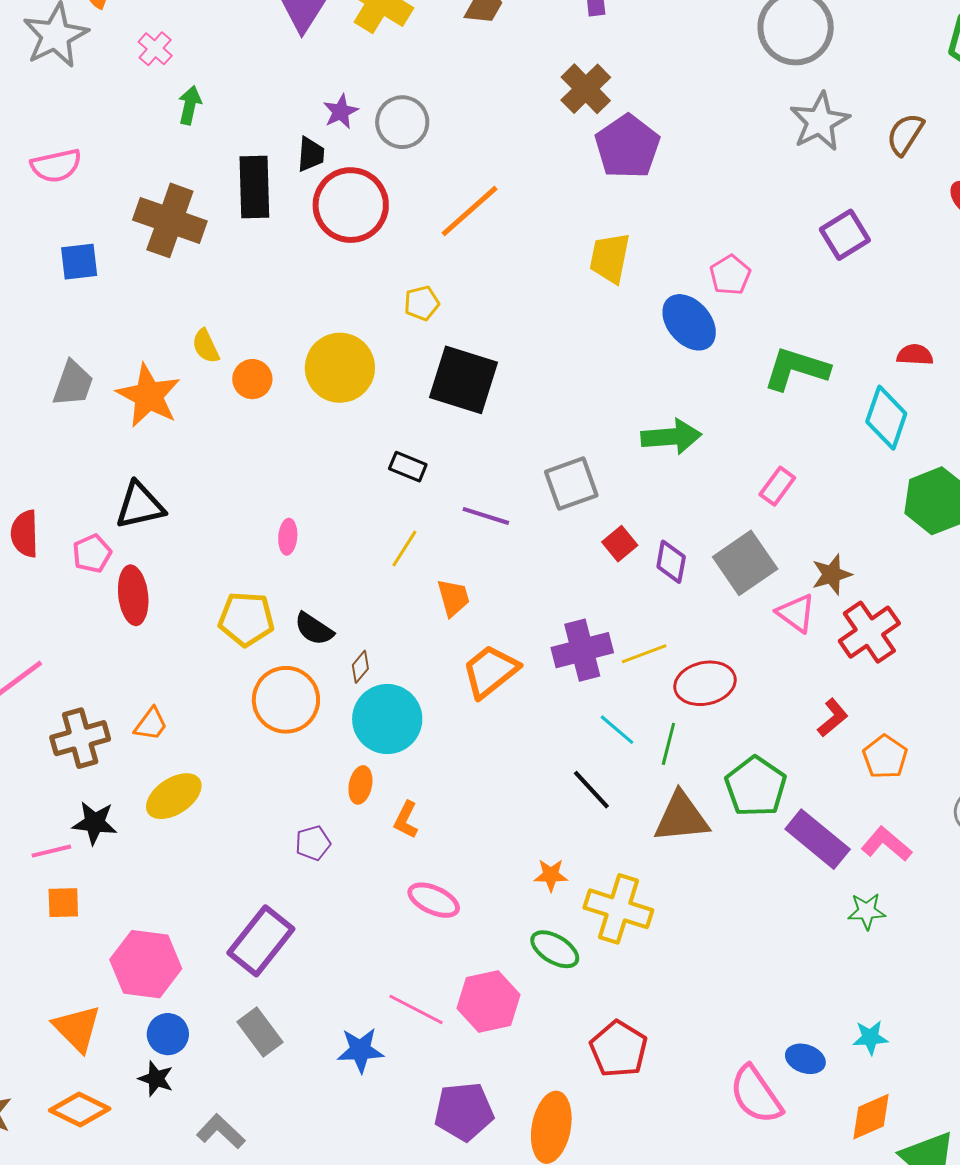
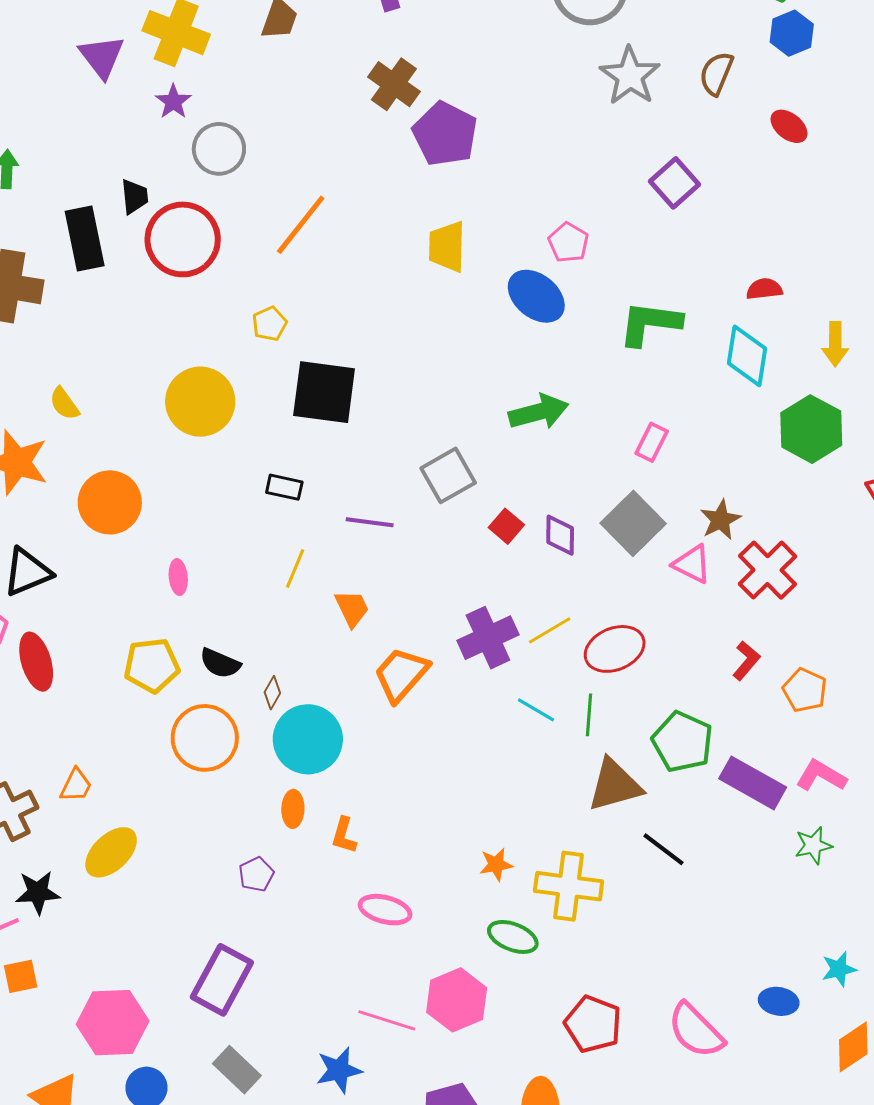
purple star: (341, 112) -> (173, 102), moved
orange circle: (252, 379) -> (110, 502), moved, size x1.6
black line: (591, 790) -> (664, 849), moved
pink semicircle: (756, 1095) -> (696, 1031), moved

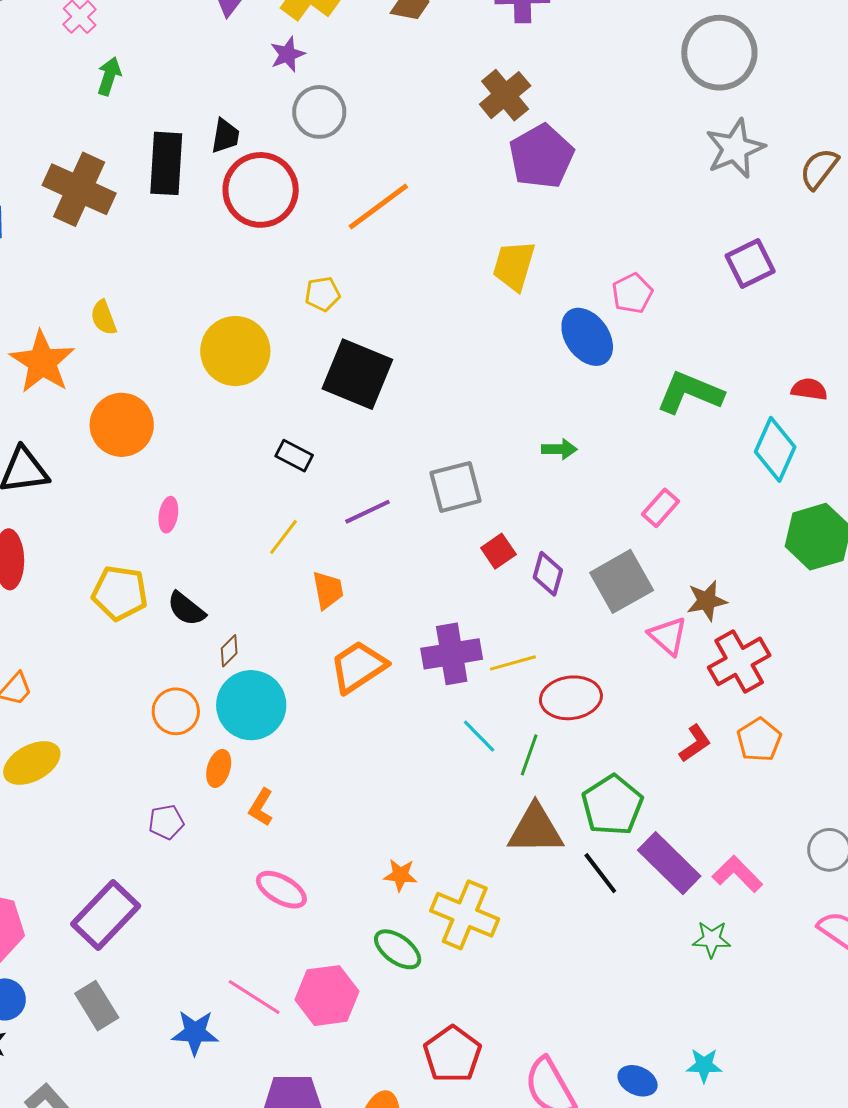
green arrow: (539, 412) -> (559, 449), size x0.6
purple line: (370, 522) -> (367, 512), turned -48
orange pentagon: (805, 690) -> (759, 740), moved
orange circle: (205, 738) -> (176, 711), moved, size x0.7
black line: (664, 849) -> (600, 873), moved

